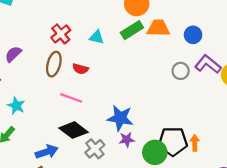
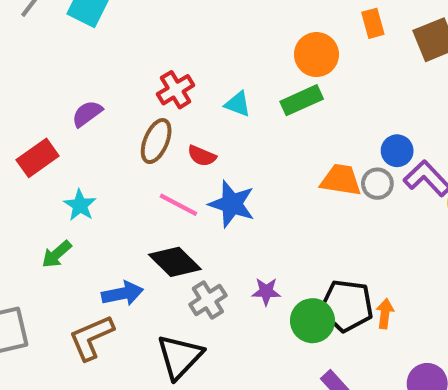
orange trapezoid: (158, 28) -> (341, 180), moved
blue circle: (193, 35) -> (397, 151), moved
blue star: (120, 118) -> (232, 204), moved

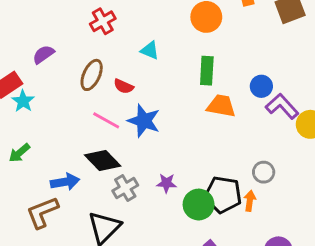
red cross: (176, 90) -> (103, 21), moved
green rectangle: (302, 100) -> (207, 71), moved, turned -64
gray circle: (377, 184) -> (264, 172), moved
cyan star: (80, 205) -> (23, 101), moved

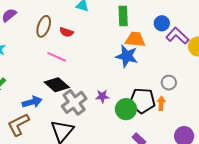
blue star: (144, 121) -> (127, 56), moved
gray cross: (125, 188) -> (74, 102), size x1.4

